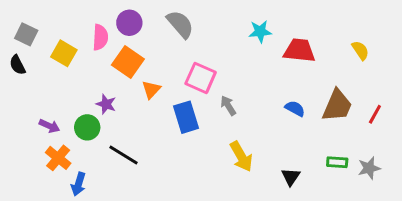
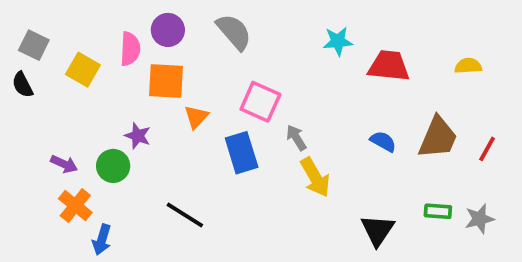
yellow semicircle: (360, 50) -> (468, 66), turned -60
orange square: (128, 62) -> (166, 81), turned -32
black line: (124, 155) -> (185, 215), moved
yellow arrow: (241, 156) -> (315, 177), moved
black triangle: (291, 177) -> (377, 230), size x1.4

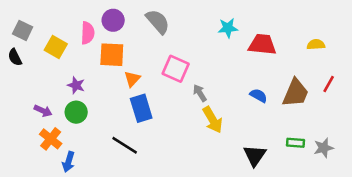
purple star: (138, 136) -> (76, 85), moved
red line: (487, 149) -> (329, 84), moved
blue rectangle: (242, 153) -> (141, 108), moved

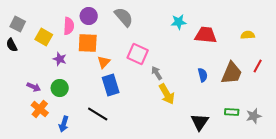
purple star: (76, 85) -> (60, 59), moved
blue semicircle: (259, 96) -> (203, 75), turned 48
blue arrow: (68, 162) -> (64, 124), moved

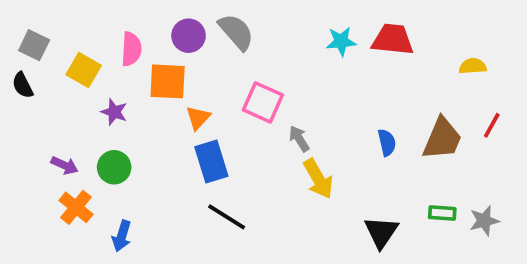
purple circle: (89, 16) -> (189, 36), moved
red trapezoid: (206, 35) -> (393, 39), moved
black line: (98, 114) -> (227, 217), moved

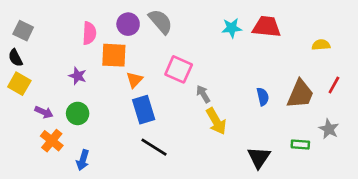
yellow square: (84, 70) -> (19, 84), moved
gray star: (484, 221) -> (329, 129), moved, turned -30

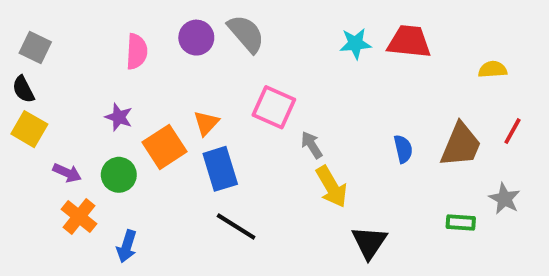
orange square: (114, 55) -> (165, 147), moved, turned -36
black triangle: (259, 157) -> (369, 242), moved

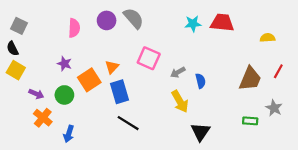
gray arrow: (312, 145) -> (178, 72), moved, turned -88
blue semicircle: (403, 149) -> (201, 81), moved

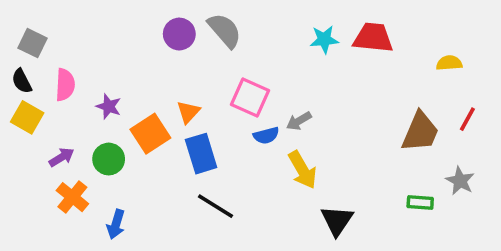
pink semicircle: (74, 28) -> (65, 85), moved
blue semicircle: (201, 81) -> (266, 135), moved, turned 88
purple arrow: (36, 94) -> (62, 157), turned -56

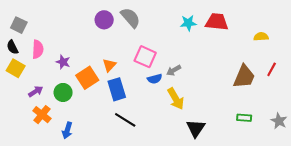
gray star: (460, 181) -> (279, 121), moved

